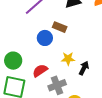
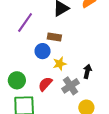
yellow star: (68, 59) -> (60, 64), moved
gray cross: (57, 85) -> (71, 86), moved

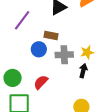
yellow star: (60, 64) -> (87, 52), moved
gray cross: (71, 86) -> (64, 55), moved, turned 30

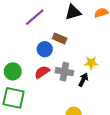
gray cross: (64, 55) -> (64, 72), moved
red semicircle: (41, 82) -> (42, 72), moved

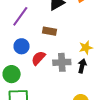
blue circle: (45, 49) -> (22, 46), moved
red semicircle: (42, 72) -> (38, 58), moved

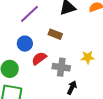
black arrow: (82, 66) -> (72, 88), moved

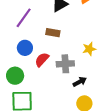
black arrow: (72, 88) -> (80, 82), turned 48

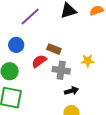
brown rectangle: (53, 33) -> (54, 49), moved
blue circle: (25, 48) -> (16, 45), moved

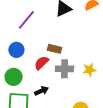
yellow star: (88, 61) -> (89, 70), moved
black arrow: (71, 91) -> (42, 91), moved

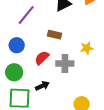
brown rectangle: (54, 49) -> (55, 35), moved
yellow star: (89, 70) -> (87, 48), moved

